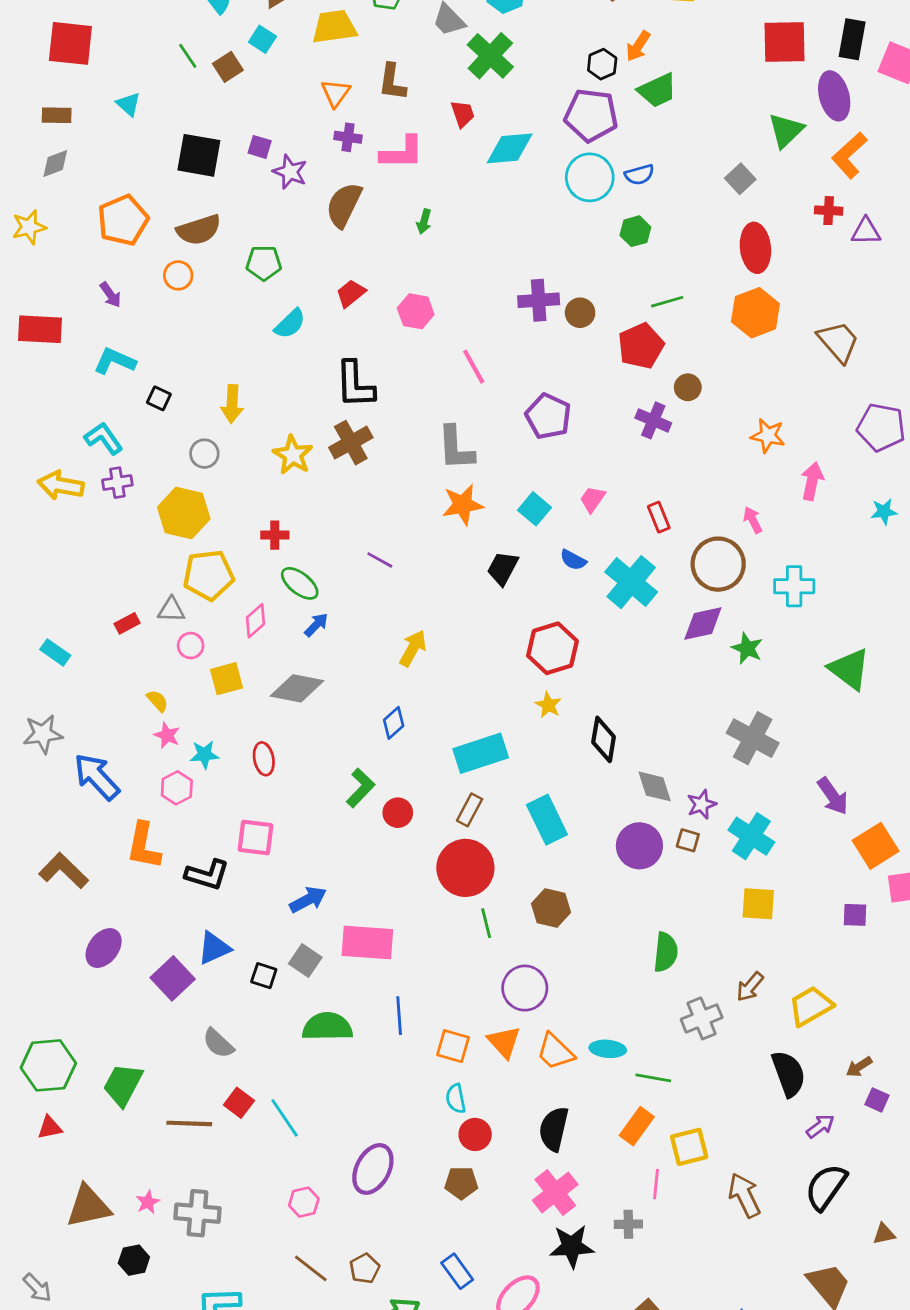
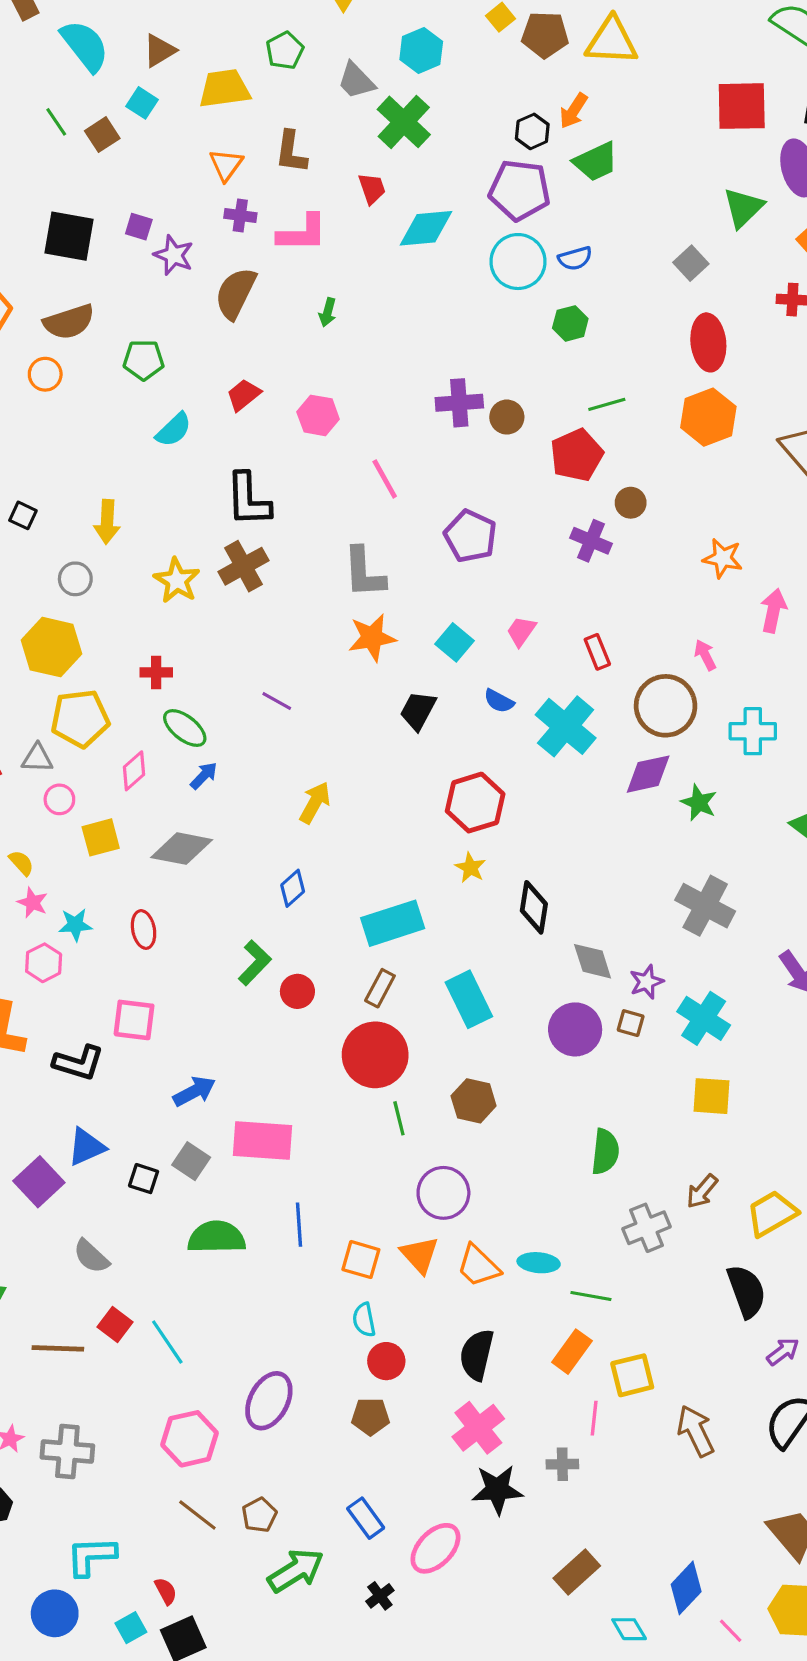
pink hexagon: (304, 1202) -> (190, 1439), size x1.6

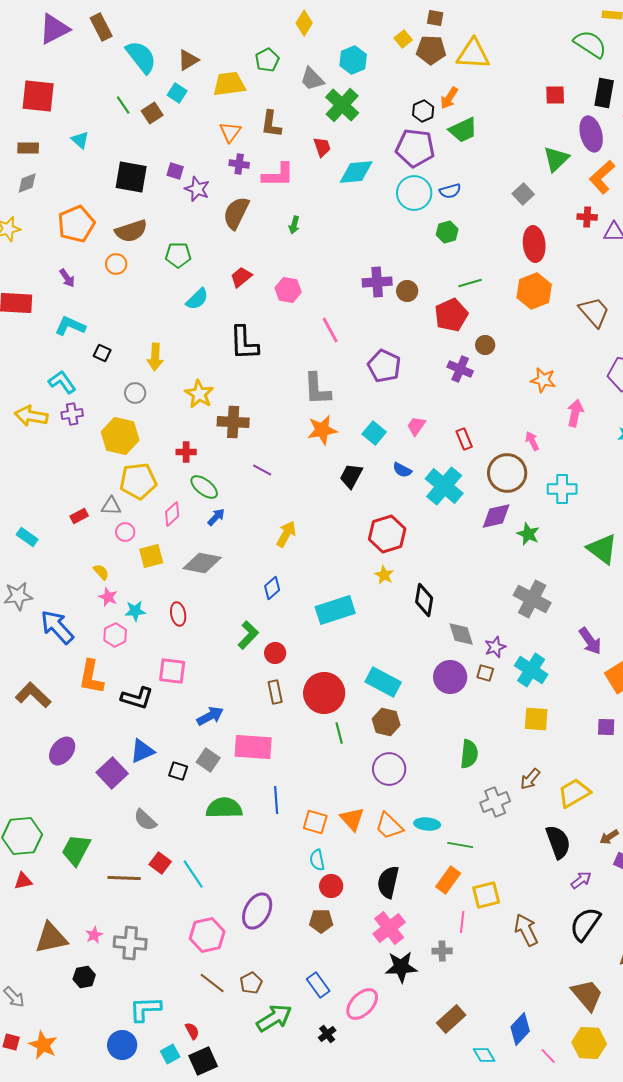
red square: (742, 106) -> (555, 95), size x0.6
brown cross: (243, 566) -> (233, 422), moved, turned 32
brown rectangle: (380, 988) -> (275, 692), moved, turned -40
cyan rectangle: (469, 999) -> (383, 682), moved, turned -36
purple circle: (443, 1193) -> (389, 769), moved

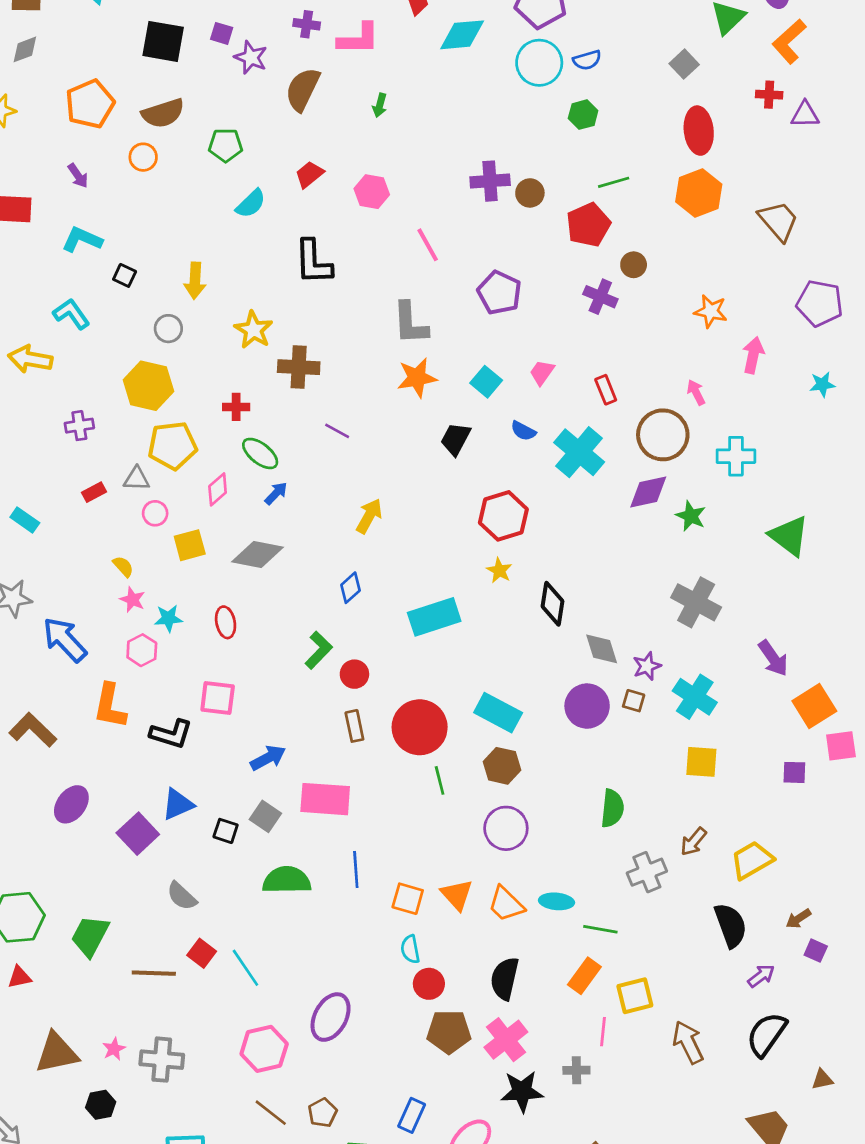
purple cross: (72, 414) -> (79, 426), moved
brown pentagon: (321, 921) -> (449, 1032), moved, size x1.4
blue rectangle: (318, 985) -> (412, 1115), turned 60

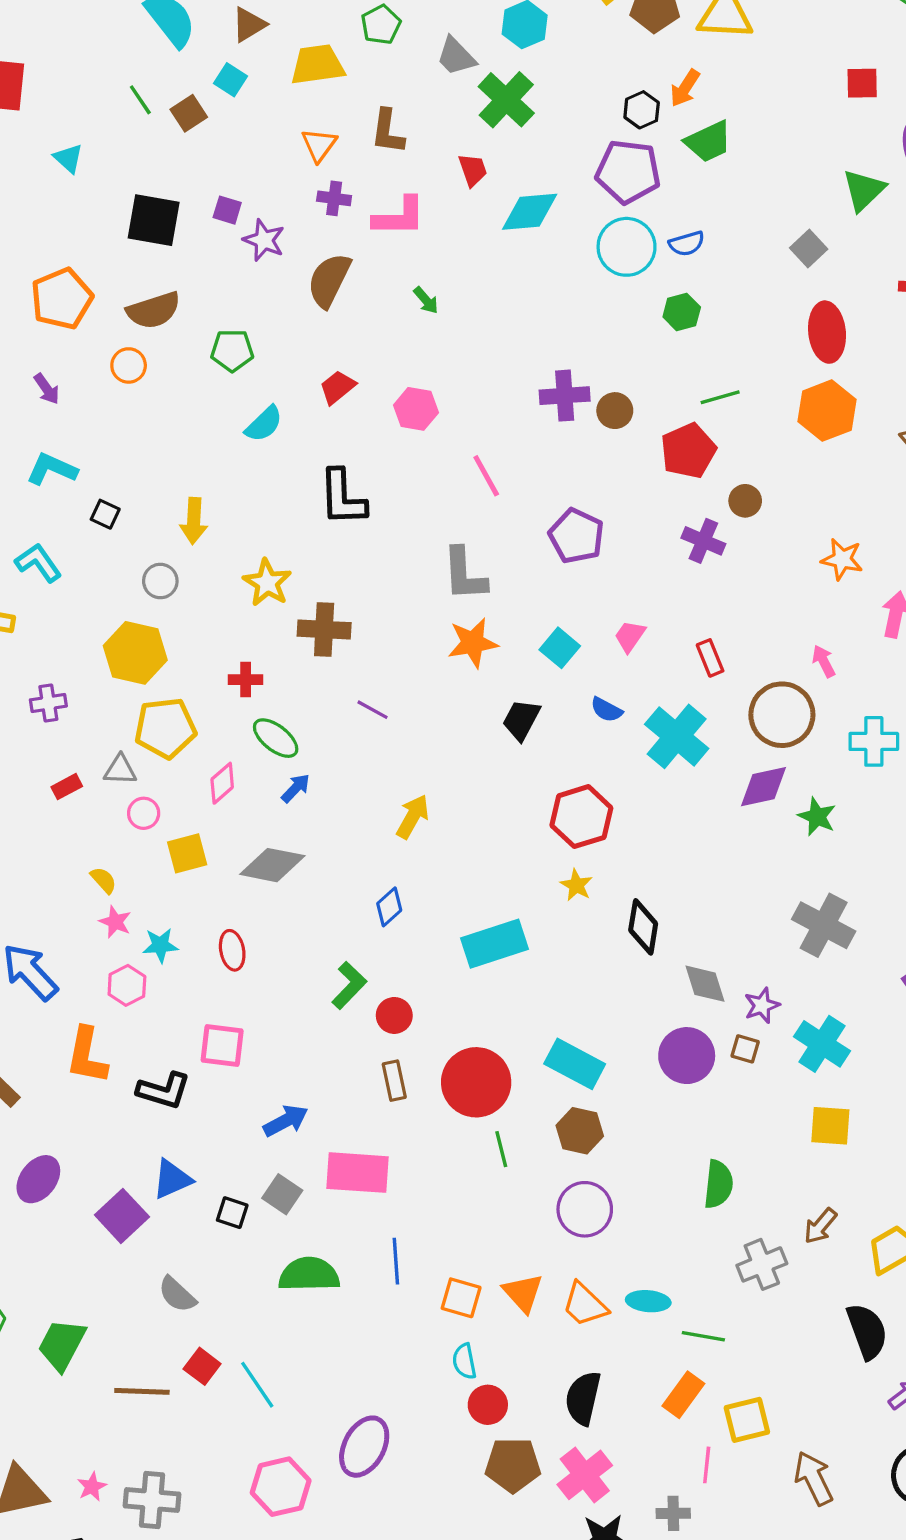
green arrow: (380, 105) -> (426, 300), turned -55

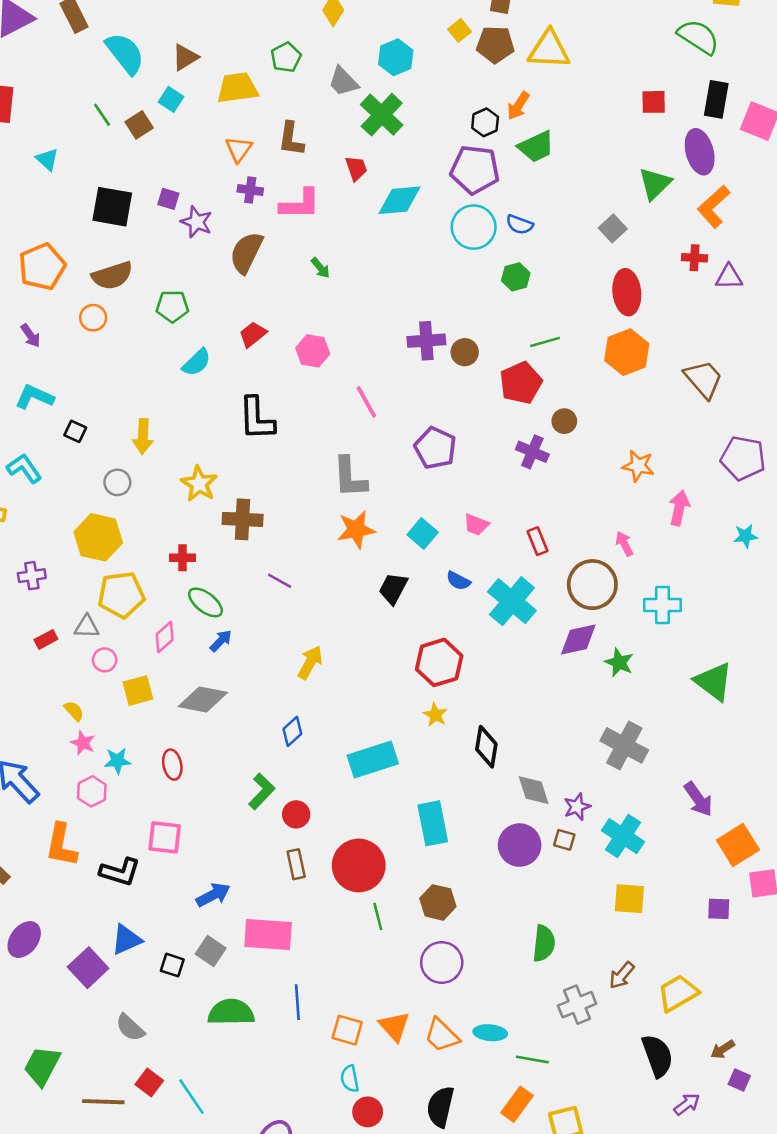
blue semicircle: (687, 243) -> (520, 225), turned 36
pink trapezoid: (630, 636) -> (476, 525), turned -104
cyan rectangle: (575, 1064) -> (433, 823), moved, turned 51

